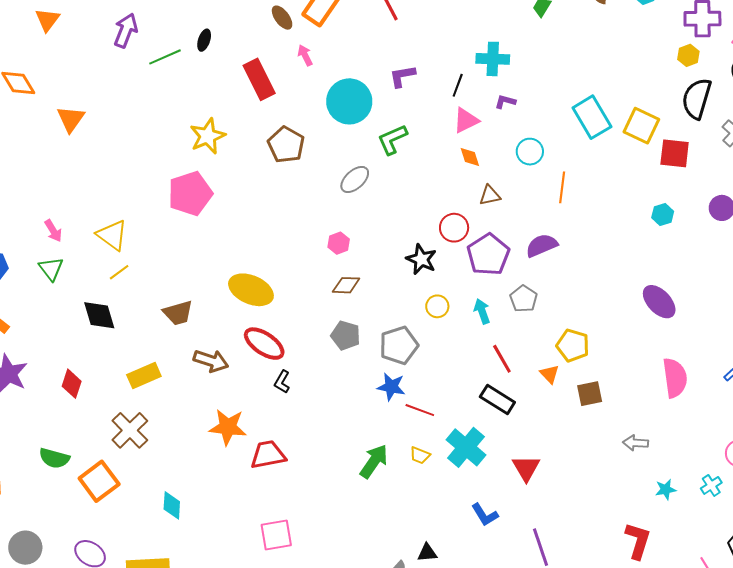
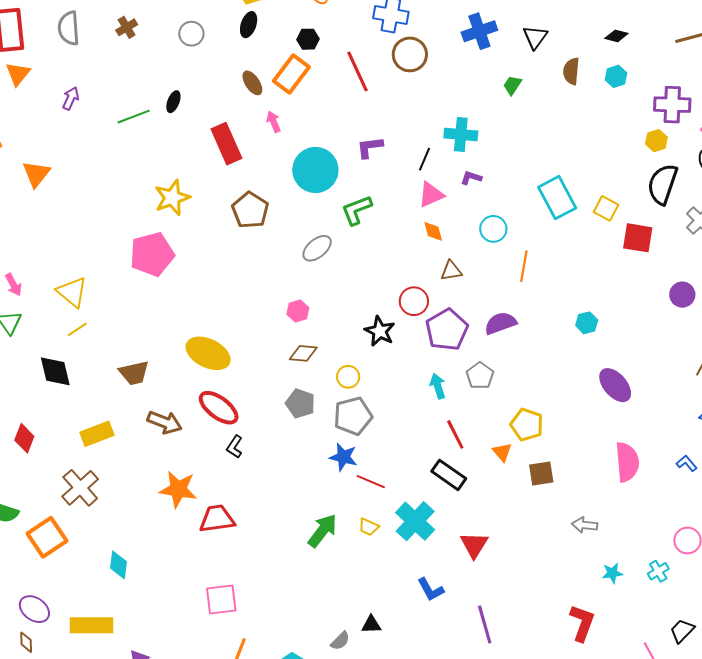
purple arrow: (126, 30) -> (71, 98), moved, size x0.7
yellow square: (641, 126) -> (606, 208), size x0.7
cyan hexagon: (663, 215) -> (587, 323), moved
yellow circle: (437, 306) -> (348, 377), moved

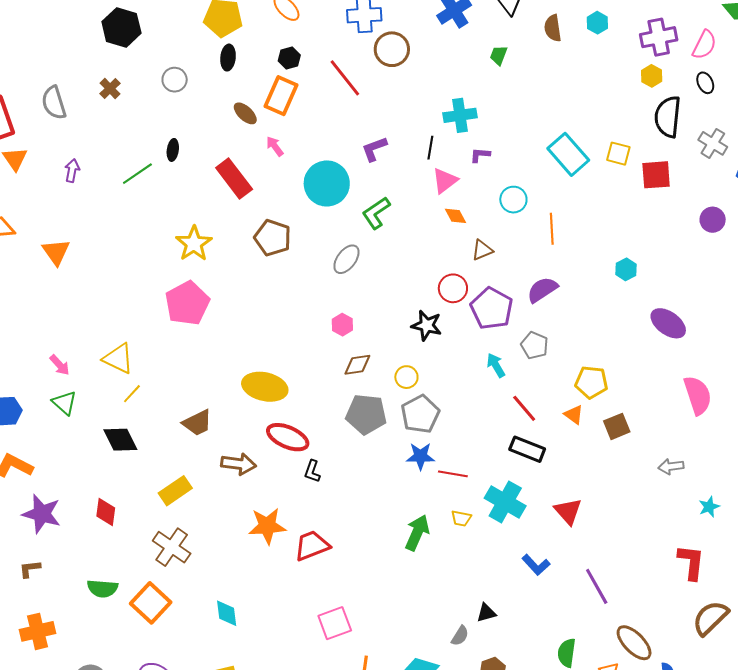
gray pentagon: (300, 404) -> (366, 414), size x1.4

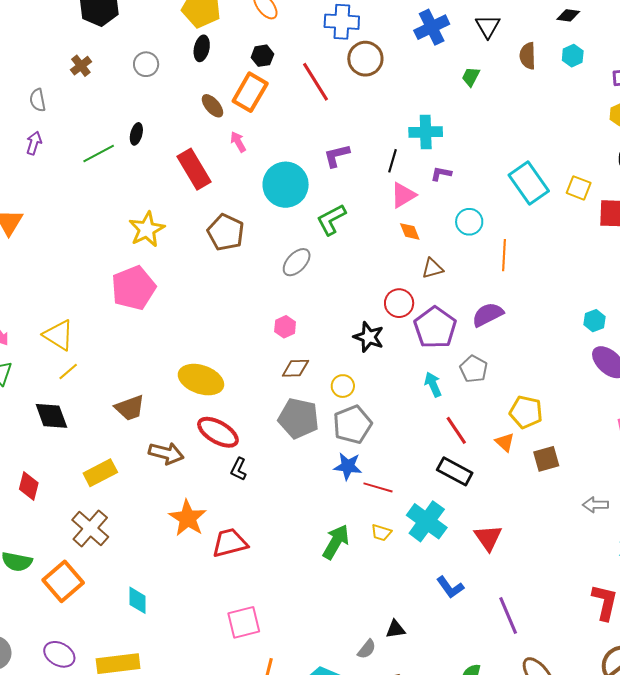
gray semicircle: (54, 103) -> (38, 100), moved, size x0.7
cyan hexagon: (626, 269) -> (595, 321), moved
orange star: (267, 526) -> (188, 518), turned 30

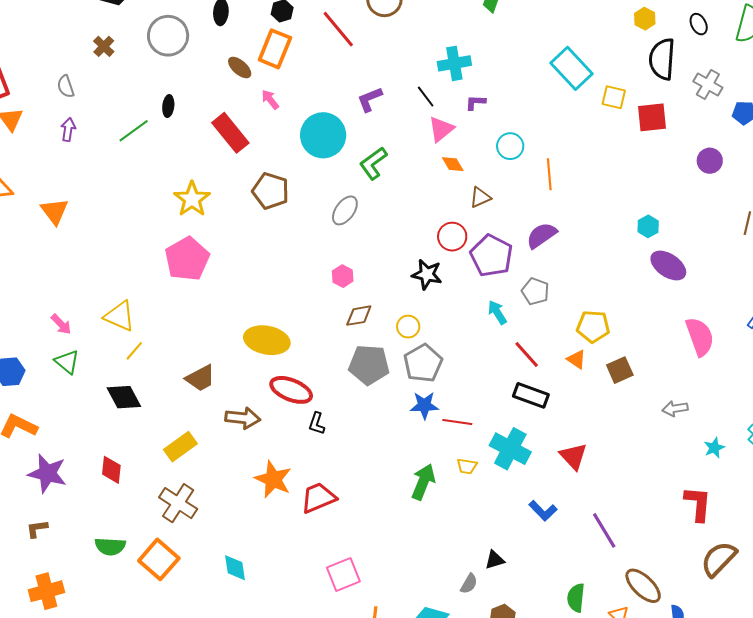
gray circle: (146, 64) -> (168, 36), size x1.6
black line: (393, 161) -> (426, 97), turned -45
cyan rectangle: (529, 183) -> (572, 68), moved

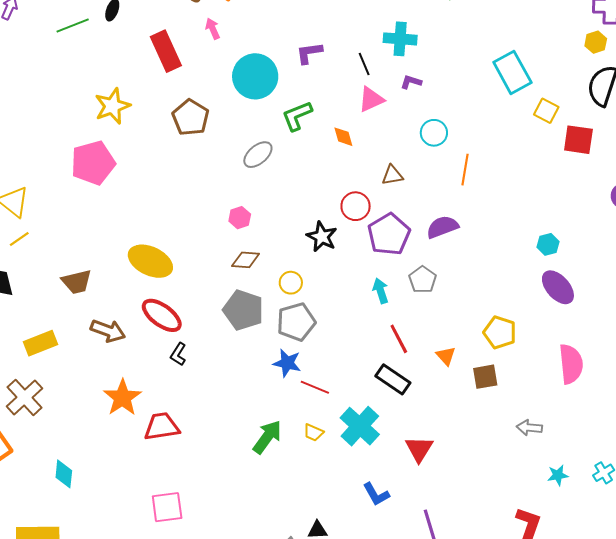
orange diamond: (453, 164) -> (343, 137), moved
yellow pentagon: (593, 327) -> (500, 332), moved

